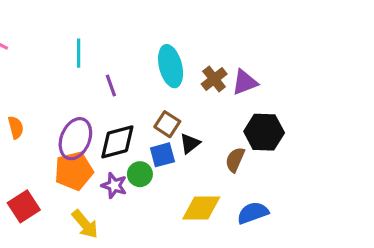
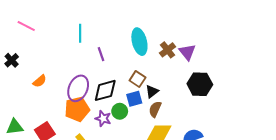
purple triangle: (245, 82) -> (187, 52), turned -48
orange semicircle: (16, 127) -> (40, 81), turned 64
brown semicircle: (235, 160) -> (155, 109), moved

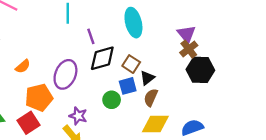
brown cross: (168, 50) -> (189, 49), moved
black diamond: (105, 90) -> (102, 58), moved
orange pentagon: (77, 109) -> (39, 97), moved
purple star: (103, 119) -> (78, 116), moved

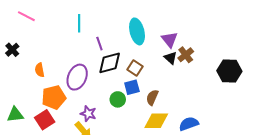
purple triangle: (186, 34) -> (169, 40), moved
orange semicircle: (23, 66) -> (40, 70), turned 120
black hexagon: (200, 70) -> (229, 71), moved
black triangle: (147, 78) -> (170, 58), moved, turned -40

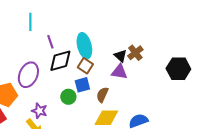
cyan ellipse: (137, 31) -> (84, 46), moved
purple triangle: (169, 40) -> (119, 72), moved, turned -42

